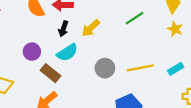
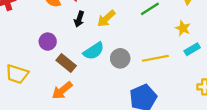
yellow star: (175, 29) -> (183, 28), moved
cyan semicircle: (67, 52) -> (94, 51), moved
cyan rectangle: (176, 69) -> (192, 49), moved

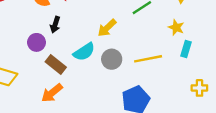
yellow arrow: (106, 18) -> (107, 28), moved
black arrow: (79, 19) -> (55, 25), moved
cyan rectangle: (192, 49) -> (186, 49), turned -42

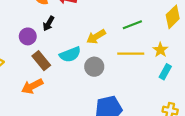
yellow line: (148, 59) -> (131, 54), moved

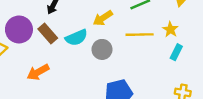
purple circle: (28, 36) -> (19, 29), moved, size x1.5
brown rectangle: (41, 61) -> (48, 34), moved

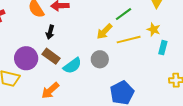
yellow arrow: (103, 18) -> (104, 32), moved
cyan semicircle: (76, 38) -> (72, 66), moved

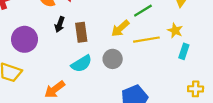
brown rectangle: (51, 56) -> (81, 32), moved, turned 42
purple circle: (26, 58) -> (24, 39), moved

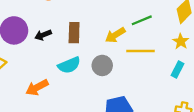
black arrow: (60, 24) -> (43, 35), moved, turned 40
yellow star: (175, 30) -> (181, 41), moved

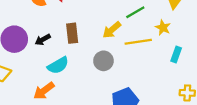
yellow star: (181, 41) -> (163, 28), moved
cyan semicircle: (69, 65) -> (58, 65), moved

